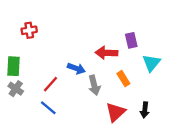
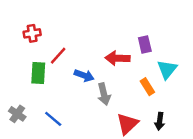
green rectangle: (13, 66) -> (38, 73), moved
orange rectangle: (123, 79) -> (147, 87), moved
red line: (50, 84) -> (58, 56), moved
gray cross: (16, 89) -> (17, 114), moved

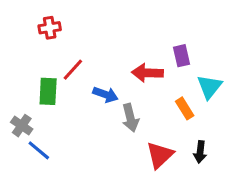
red cross: (32, 33) -> (50, 28), moved
gray cross: (17, 114) -> (22, 126), moved
blue line: (53, 119) -> (39, 150), moved

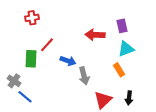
purple rectangle: (182, 56) -> (122, 26), moved
red arrow: (147, 73) -> (95, 35), moved
cyan triangle: (209, 87) -> (126, 49), moved, turned 30

